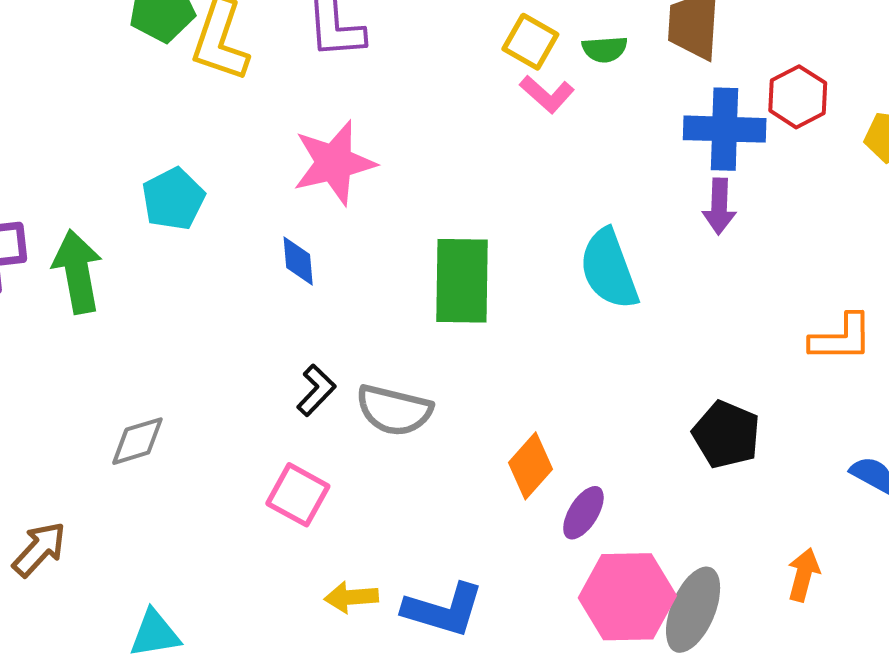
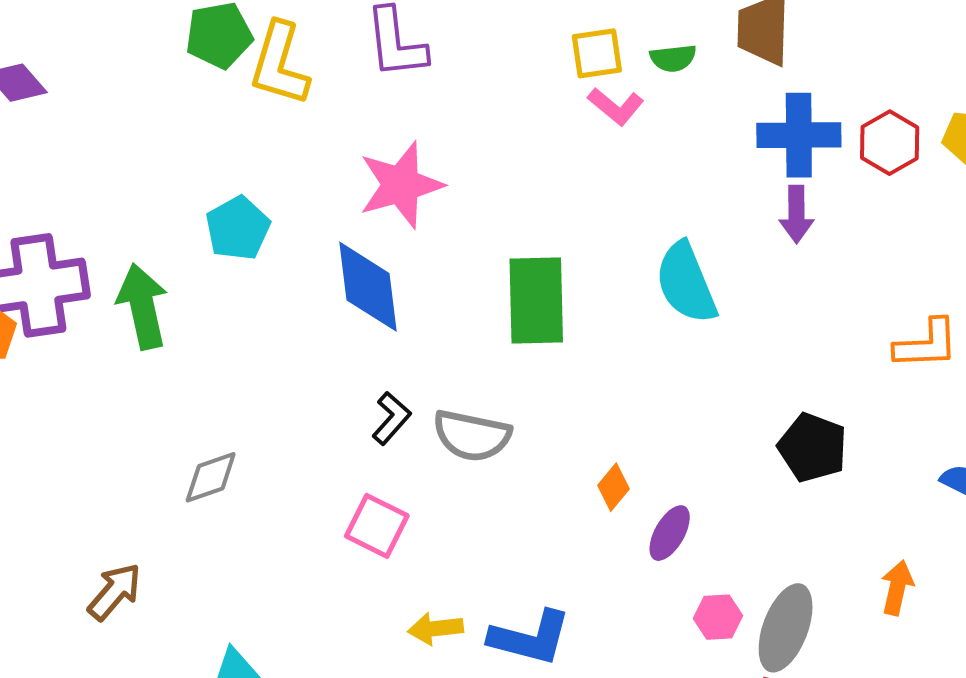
yellow square: (530, 42) -> (597, 53), turned -36
red hexagon: (798, 97) -> (890, 143), moved
blue diamond: (298, 261) -> (368, 287), size x1.8
orange diamond: (530, 466) -> (614, 487), size x0.7
pink hexagon: (627, 597) -> (718, 617), size x0.5

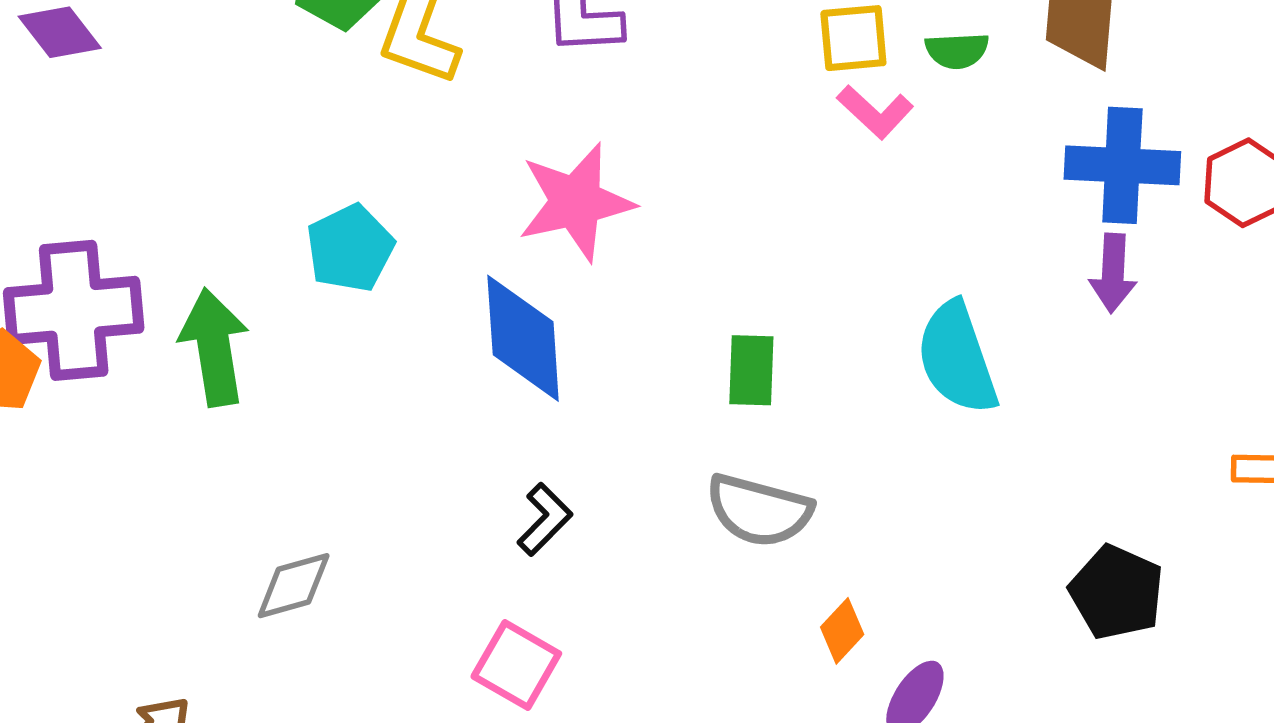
green rectangle: (536, 301) -> (751, 370), size x0.6
gray semicircle: (472, 436) -> (759, 510), moved

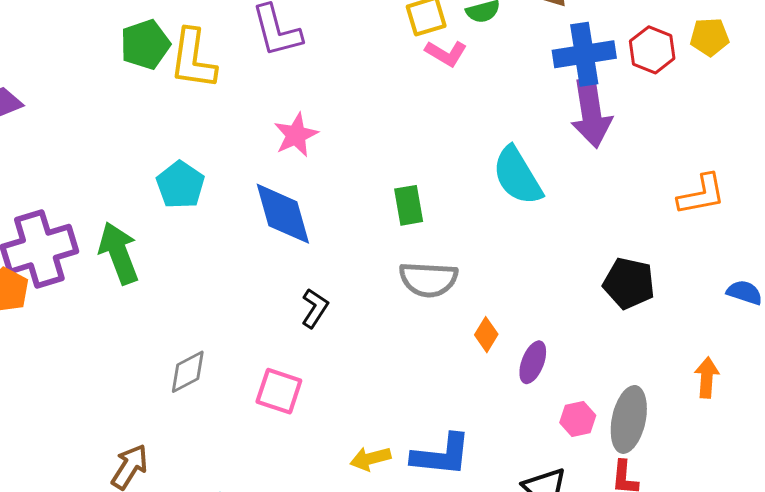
pink star: (576, 202) -> (296, 135), size x0.7
purple arrow: (1113, 273) -> (591, 113), size x1.6
pink square: (516, 665) -> (279, 391), moved

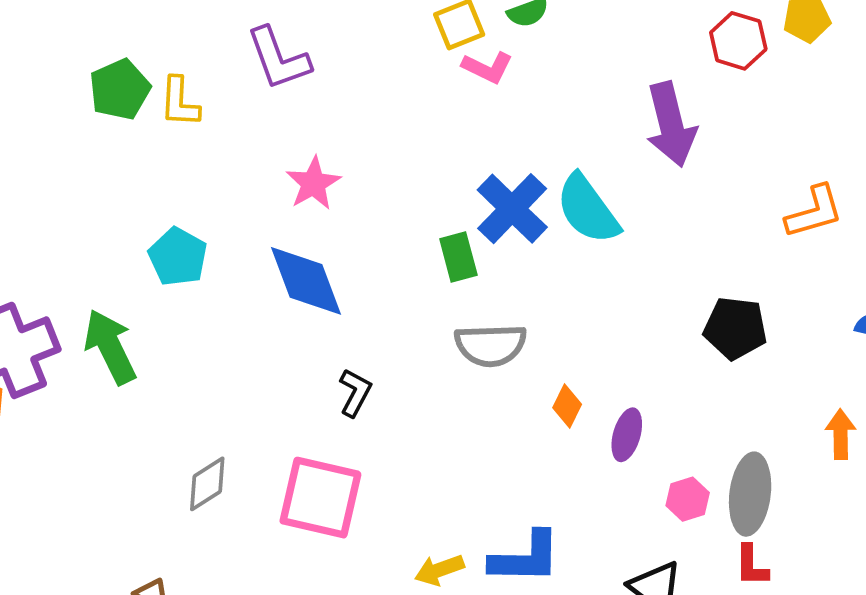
blue cross: (584, 54) -> (512, 209), moved, turned -32
yellow L-shape: (193, 59) -> (180, 102), size x0.7
pink square: (279, 391) -> (320, 498), size x1.5

